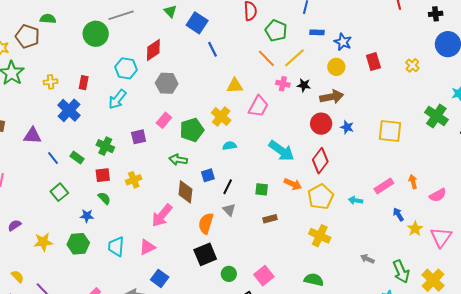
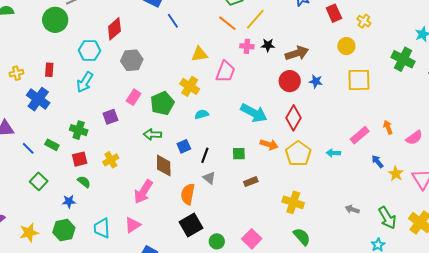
yellow cross: (412, 65) -> (364, 21), moved
yellow circle: (336, 67) -> (346, 46), moved
yellow cross: (320, 236) -> (293, 202), moved
green semicircle: (314, 280) -> (302, 237), turned 42

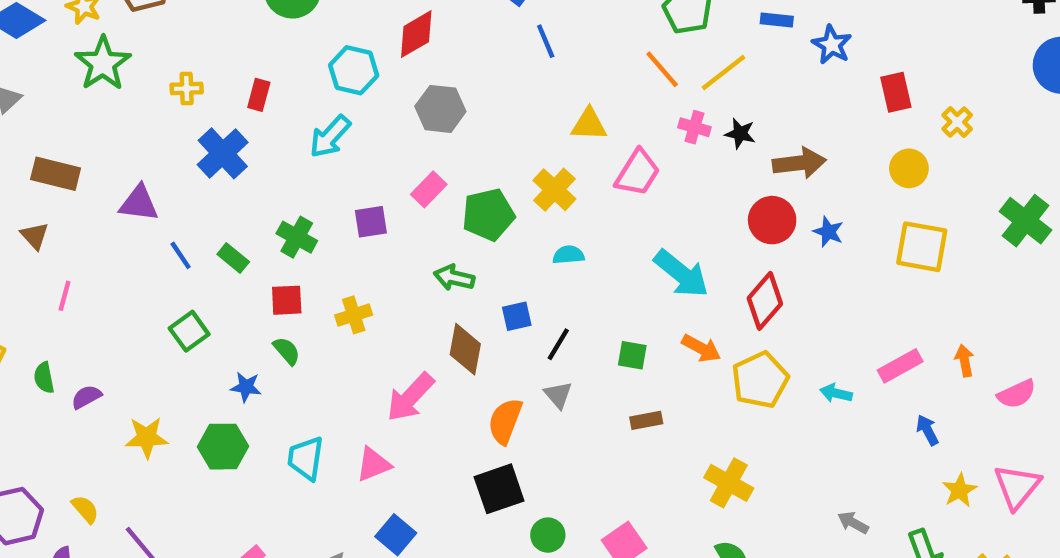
yellow star: (396, 174) -> (960, 490), moved

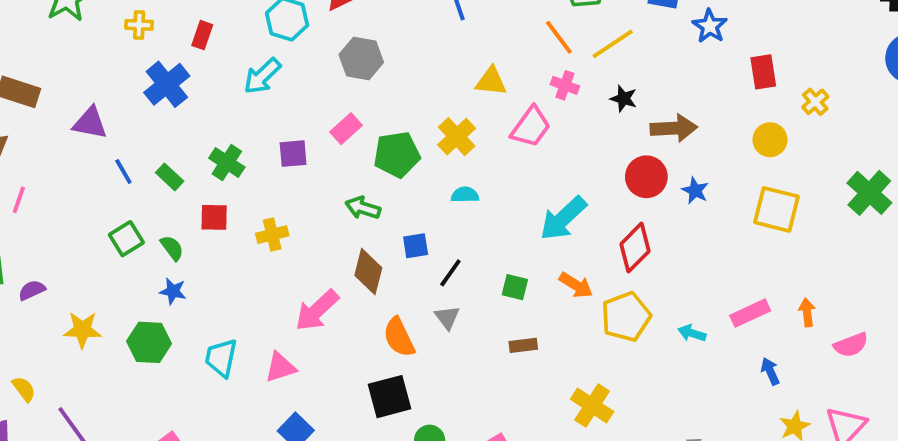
pink cross: (694, 127) -> (565, 85), moved
cyan arrow: (681, 274) -> (563, 218), turned 94
green semicircle: (287, 351) -> (172, 248), moved
orange semicircle: (505, 421) -> (399, 337), turned -51

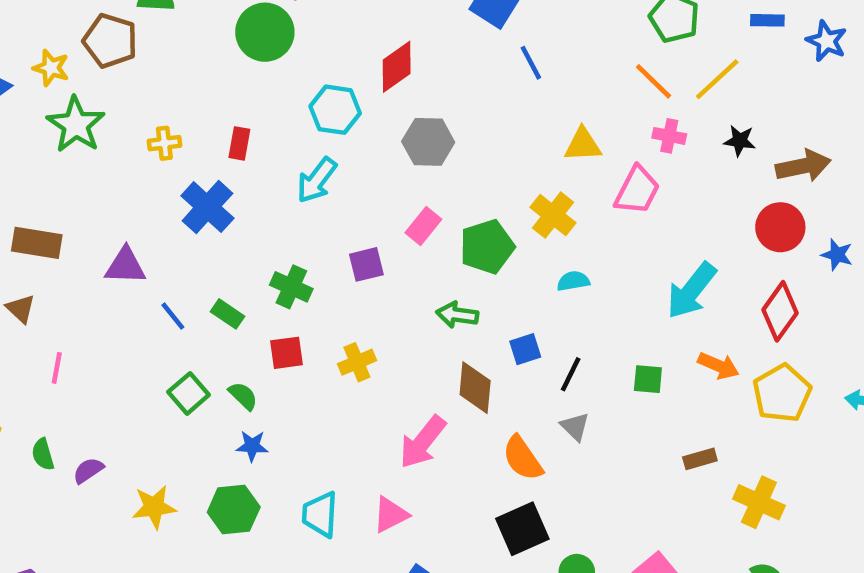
blue star: (695, 190) -> (837, 255), moved
brown rectangle: (523, 345) -> (700, 459), moved

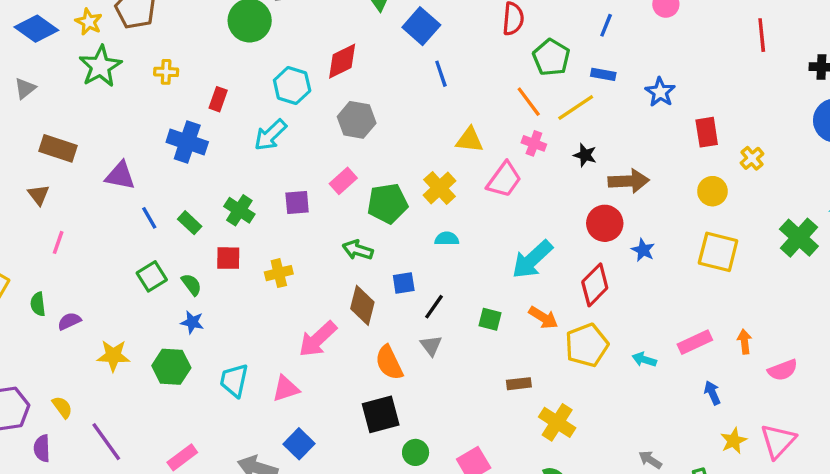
blue rectangle: (767, 20) -> (603, 74), moved
yellow cross: (164, 143) -> (166, 72), moved
blue cross: (207, 207) -> (187, 142), turned -33

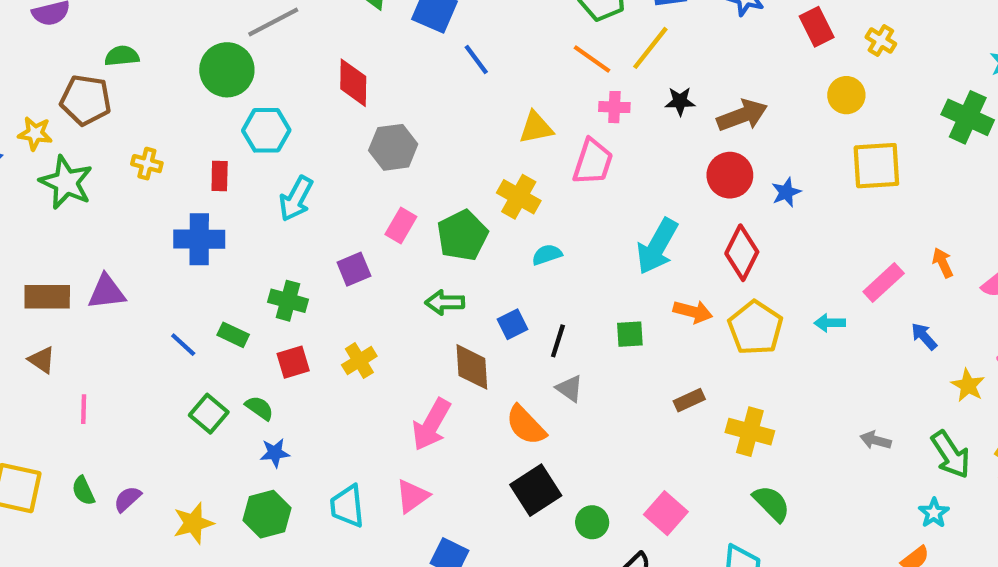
red diamond: (342, 61) -> (353, 83), turned -45
yellow cross: (166, 72) -> (147, 164), turned 30
cyan hexagon: (292, 85) -> (266, 130), moved
purple triangle: (120, 176) -> (106, 292), moved
blue star: (643, 250) -> (786, 192), turned -30

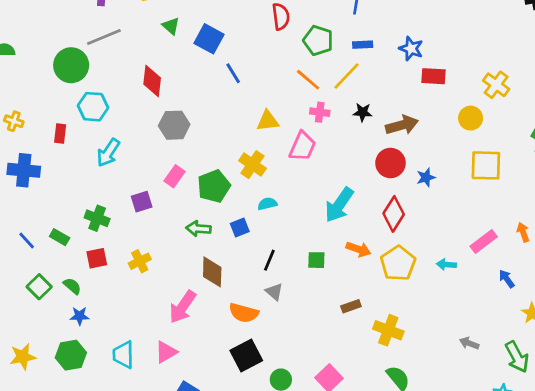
red rectangle: (817, 27) -> (433, 76), moved, turned -65
yellow cross: (881, 41) -> (496, 85), size x1.4
blue cross: (199, 239) -> (24, 170), moved
blue square: (513, 324) -> (240, 227), moved
orange semicircle: (526, 425) -> (244, 313), turned -36

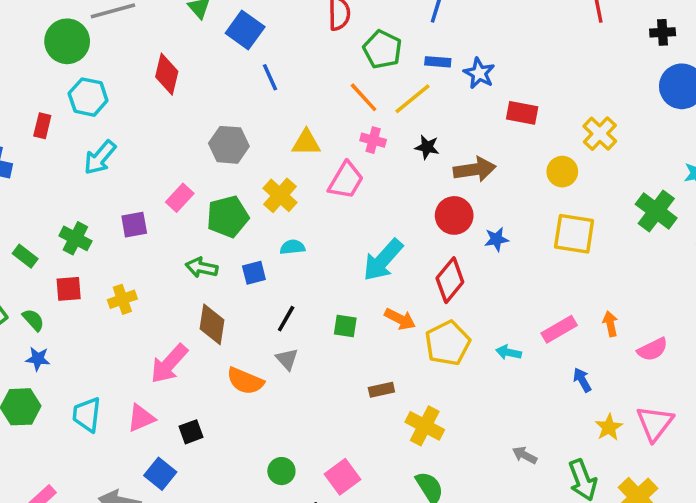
blue star: (411, 49) -> (479, 73), moved
gray hexagon: (174, 125) -> (229, 145), moved
black square: (246, 355) -> (191, 432), moved, size x0.6

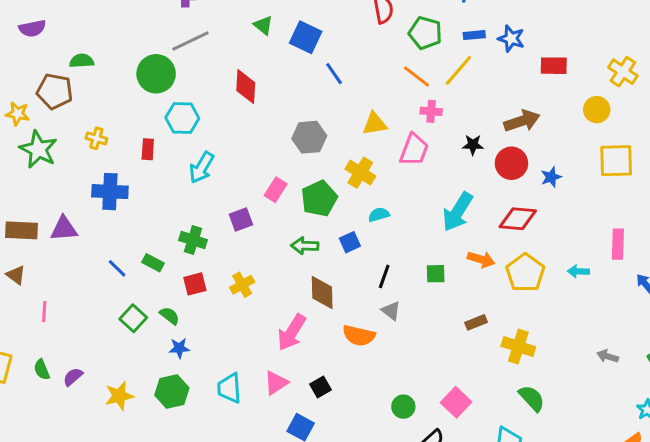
black star: (427, 147) -> (473, 145), moved
red diamond: (450, 280) -> (518, 219), turned 66
pink rectangle: (559, 329) -> (618, 244), turned -48

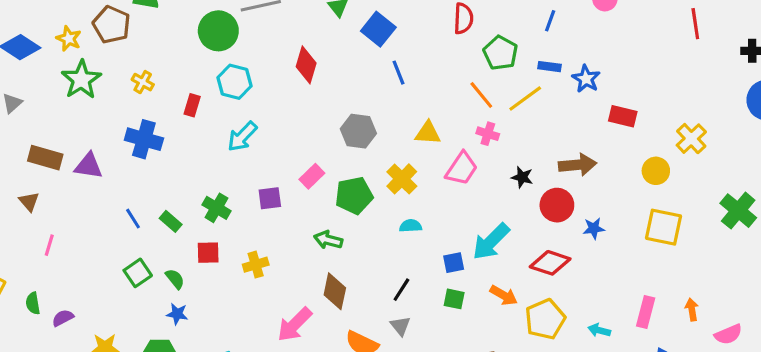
blue square: (350, 242) -> (454, 263), moved

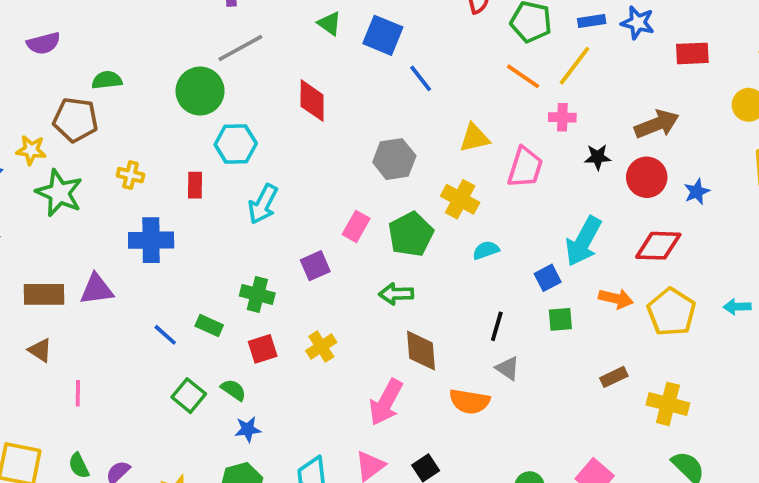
pink cross: (488, 134) -> (562, 117), moved

